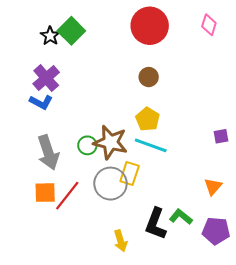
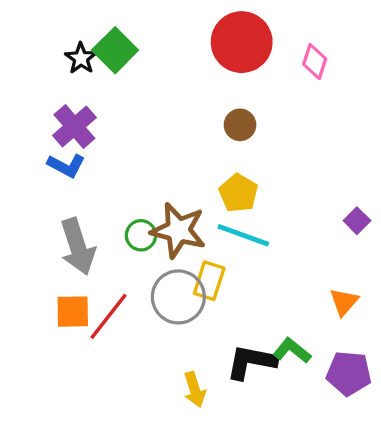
pink diamond: (209, 25) -> (315, 62), moved
purple square: (221, 136) -> (357, 221), turned -35
black L-shape: (156, 224) -> (251, 362), turned 80

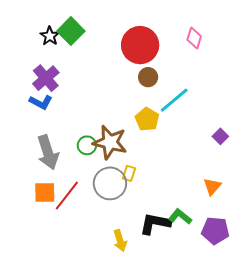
red circle: (242, 42) -> (140, 45), moved
cyan line: (243, 235) -> (174, 100), moved, turned -60
yellow rectangle: (209, 281) -> (129, 173), size x0.7

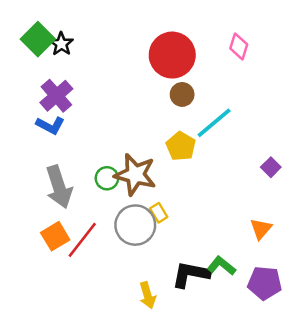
green square: (71, 31) -> (38, 39), moved
yellow rectangle: (129, 173) -> (159, 213), turned -49
orange square: (45, 192) -> (55, 236), turned -30

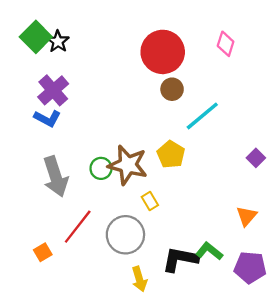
yellow pentagon: (181, 146) -> (171, 154), moved
gray circle: (135, 225) -> (125, 235), moved
orange square: (55, 236) -> (43, 252), moved, size x0.7

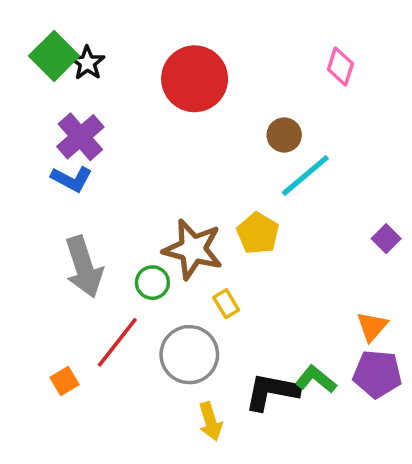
red circle: (163, 52) -> (195, 79), moved
brown circle: (172, 89) -> (284, 135), moved
green circle: (101, 168) -> (152, 283), moved
purple pentagon: (250, 267) -> (377, 374), moved

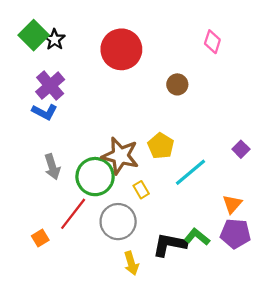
cyan line: (305, 175) -> (190, 172), moved
gray arrow: (84, 267) -> (52, 167), size x0.7
green circle: (152, 283) -> (95, 177), size x1.8

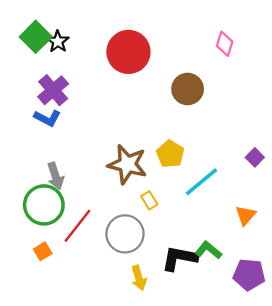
brown circle: (177, 84) -> (188, 89), size x1.4
green circle: (95, 177) -> (44, 205), moved
purple pentagon: (235, 234) -> (249, 274), moved

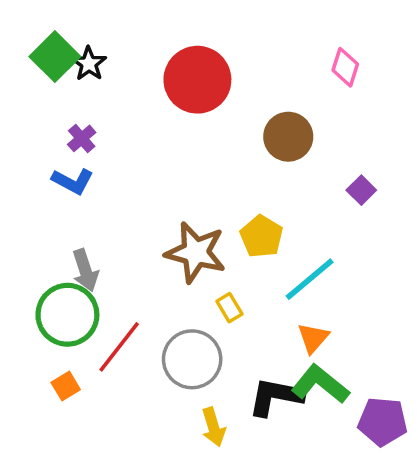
purple cross: (53, 90) -> (82, 138), size x0.6
purple square: (255, 157) -> (361, 190), moved
orange triangle: (246, 215) -> (313, 338), moved
green L-shape: (208, 250) -> (320, 384), size x1.4

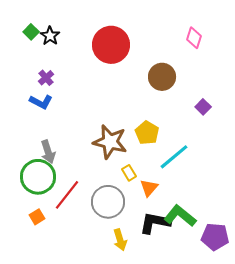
green square: (55, 57) -> (31, 32), size x0.6
orange triangle: (313, 338) -> (149, 188), moved

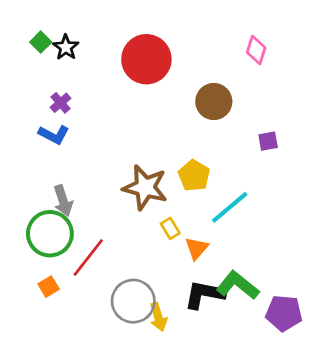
purple square: (203, 107) -> (268, 141), turned 35
gray circle: (108, 202) -> (133, 301), moved

